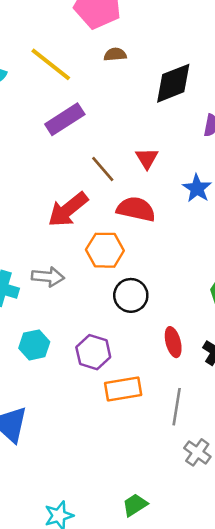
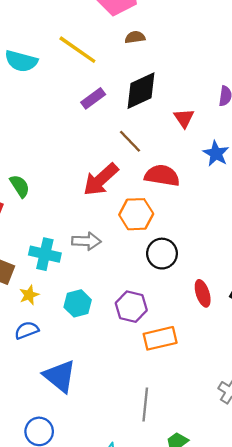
black diamond: (173, 83) -> (141, 91), moved
purple rectangle: (65, 119) -> (93, 98), size x0.7
red triangle: (147, 158) -> (184, 118), moved
gray line: (177, 407) -> (145, 404), moved

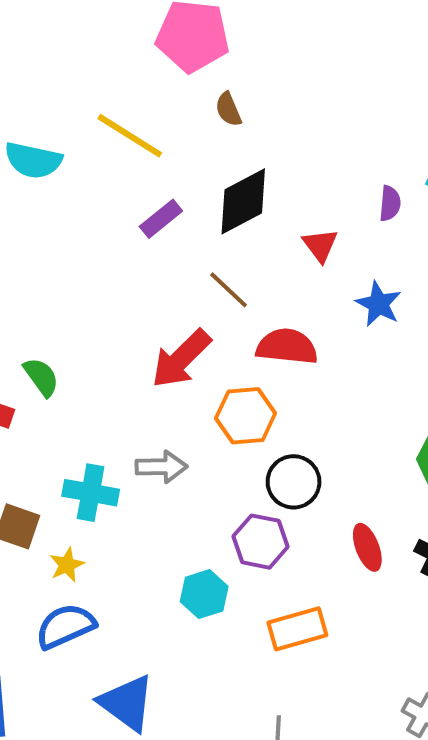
brown semicircle: (135, 37) -> (228, 109), turned -102
cyan hexagon: (78, 303) -> (204, 594), moved
purple hexagon: (131, 307) -> (261, 542), moved
blue semicircle: (27, 330) -> (65, 626), size x1.4

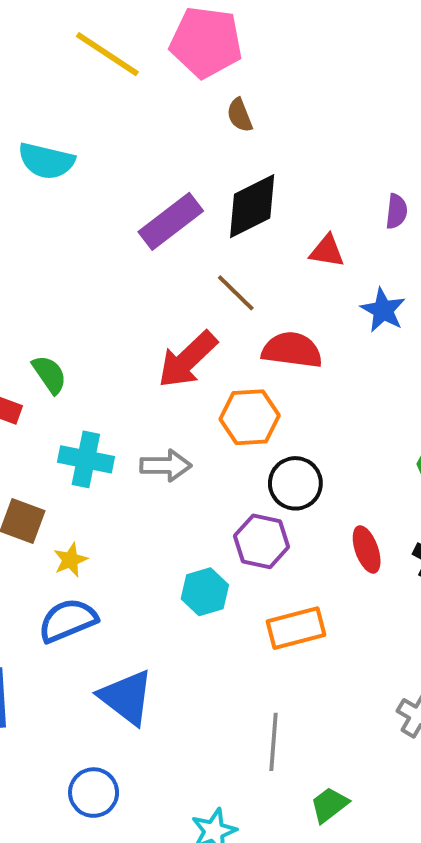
yellow line: (130, 136) -> (107, 54), moved
purple rectangle: (161, 219) -> (171, 221), size x1.5
red triangle: (320, 245) -> (327, 251), turned -45
cyan cross: (91, 493) -> (86, 459), moved

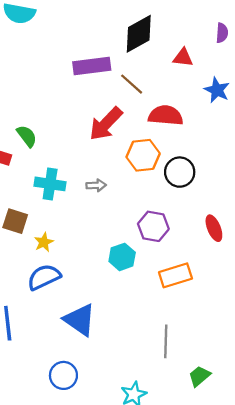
purple rectangle: (171, 221) -> (92, 66), moved, turned 33
gray arrow: (166, 466) -> (96, 185), size x0.7
black circle: (295, 483) -> (180, 172), moved

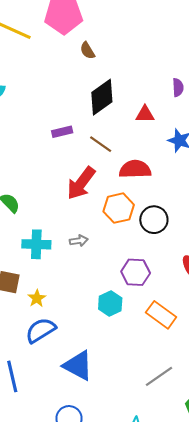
purple rectangle: (92, 66) -> (62, 132), size x0.6
orange rectangle: (175, 275) -> (161, 315), turned 60
gray line: (166, 341) -> (159, 376), turned 60

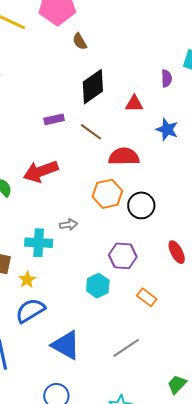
red arrow: (81, 183) -> (41, 171), moved, turned 32
cyan cross: (36, 244) -> (39, 243), moved
orange rectangle: (161, 315) -> (147, 297), size x0.7
gray line: (159, 376) -> (126, 348), moved

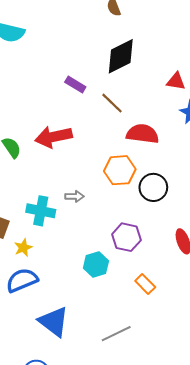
red triangle: (134, 104) -> (176, 81), moved
purple rectangle: (54, 119) -> (75, 85), turned 36

